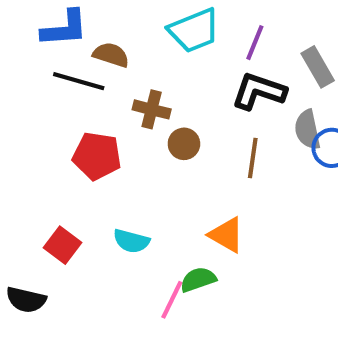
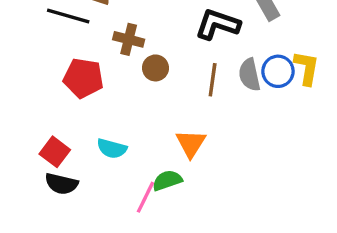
gray semicircle: (307, 130) -> (249, 75), moved
orange triangle: (226, 235) -> (191, 143), turned 32
black semicircle: (26, 300) -> (62, 184), moved

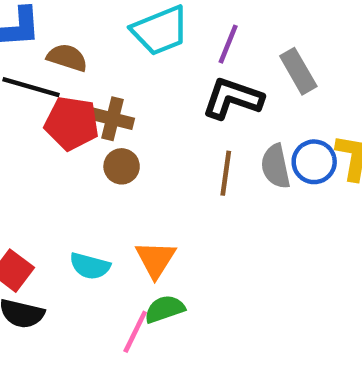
brown circle: (155, 68) -> (122, 166), moved
red pentagon: (83, 78) -> (72, 123), moved
orange triangle: (191, 143) -> (156, 259), moved

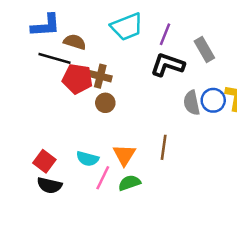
brown line: (226, 173) -> (164, 147), moved
pink line: (135, 332) -> (103, 178), moved

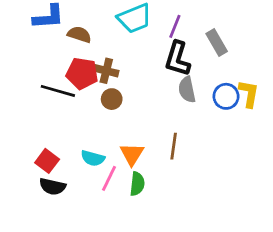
black line: (55, 58) -> (58, 91), moved
black L-shape: (168, 65) -> (178, 59), turned -92
gray semicircle: (192, 103) -> (187, 90), moved
green semicircle: (129, 183) -> (137, 184), turned 115

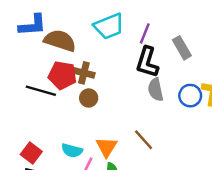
brown semicircle: (79, 34) -> (60, 41), size x1.5
brown line: (174, 146) -> (144, 140), turned -50

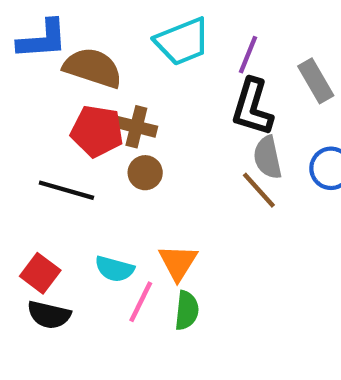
black line: (41, 91) -> (66, 190), moved
brown line: (144, 140) -> (259, 190), moved

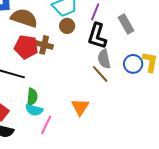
brown circle: (145, 173) -> (67, 26), moved
orange triangle: (178, 262) -> (80, 107), moved
green semicircle: (187, 310) -> (32, 97), moved

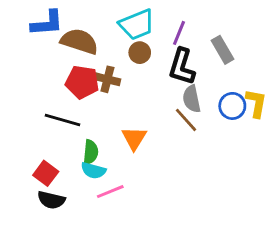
orange triangle: (80, 107) -> (134, 138), moved
pink line: (46, 125) -> (110, 192), turned 42

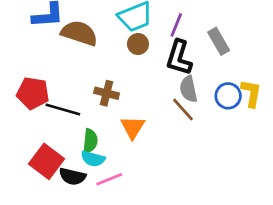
brown cross: (107, 79) -> (107, 93), moved
red pentagon: (82, 82) -> (33, 93), moved
red square: (46, 173) -> (47, 161), size x1.4
black semicircle: (51, 200) -> (72, 176), moved

